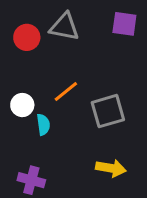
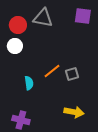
orange line: (66, 91) -> (52, 71), moved
white circle: (22, 105) -> (15, 46), moved
gray square: (108, 111) -> (72, 74), size x0.6

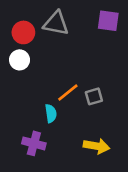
cyan semicircle: (29, 83) -> (51, 113), moved
purple cross: (21, 120) -> (34, 143), moved

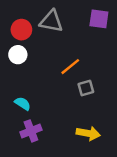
orange line: (68, 93) -> (70, 67), moved
cyan semicircle: (51, 113) -> (23, 104), moved, turned -49
purple cross: (34, 143) -> (31, 131), turned -36

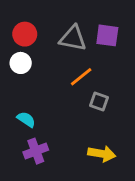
purple square: (99, 19) -> (107, 35), moved
gray triangle: (51, 21) -> (73, 38), moved
gray square: (86, 88) -> (99, 102), turned 35

